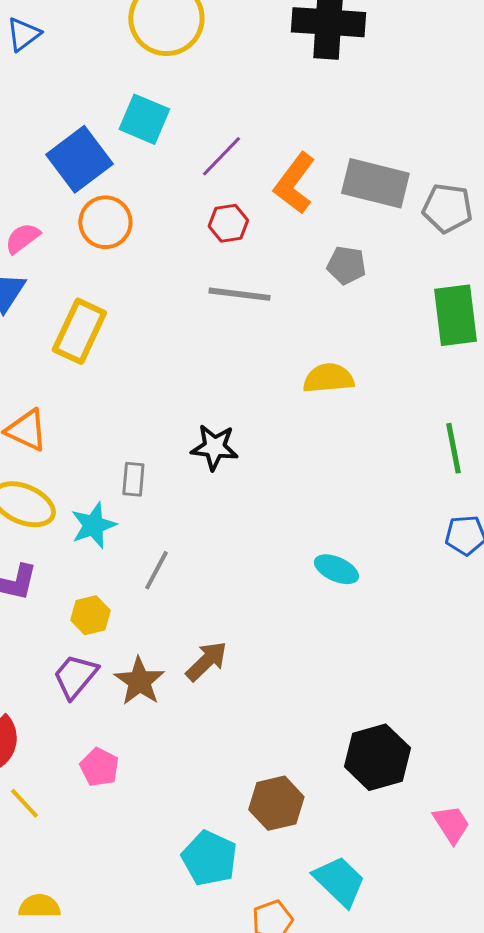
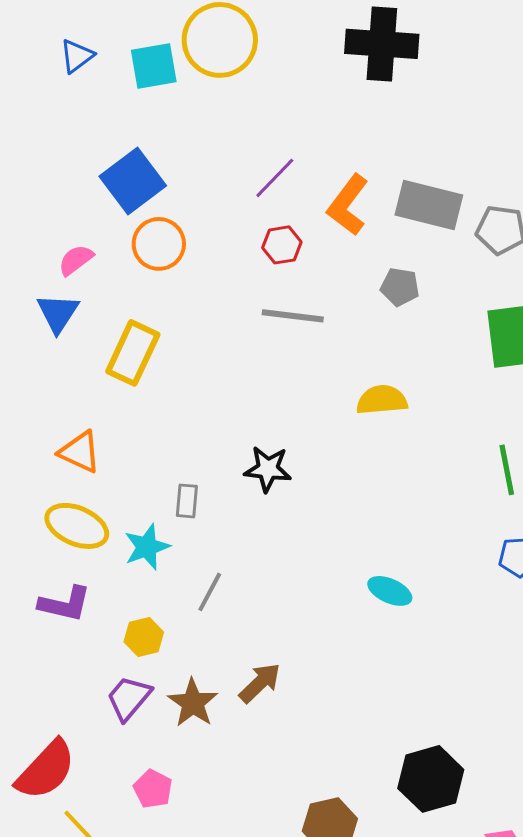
cyan square: (144, 119) -> (154, 66), moved, turned -33

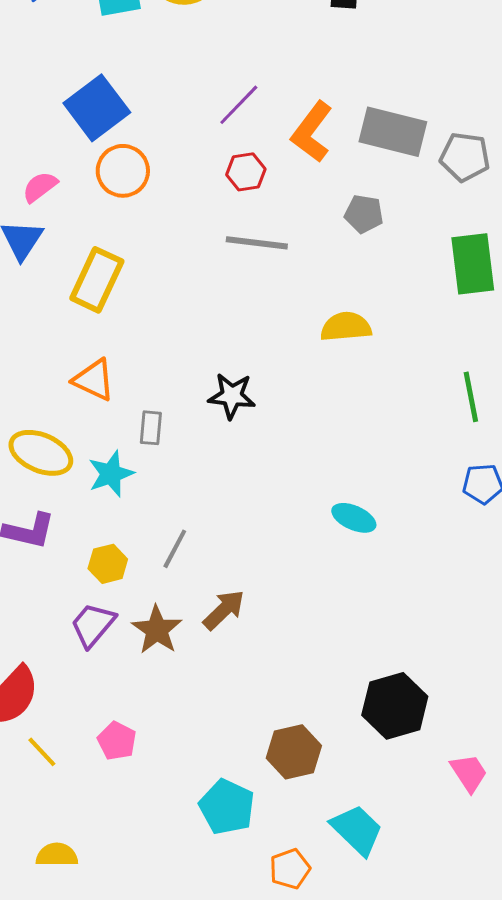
orange triangle: (80, 452) -> (94, 380), moved
gray line: (210, 592) -> (175, 549), moved
pink pentagon: (153, 789) -> (117, 741), moved

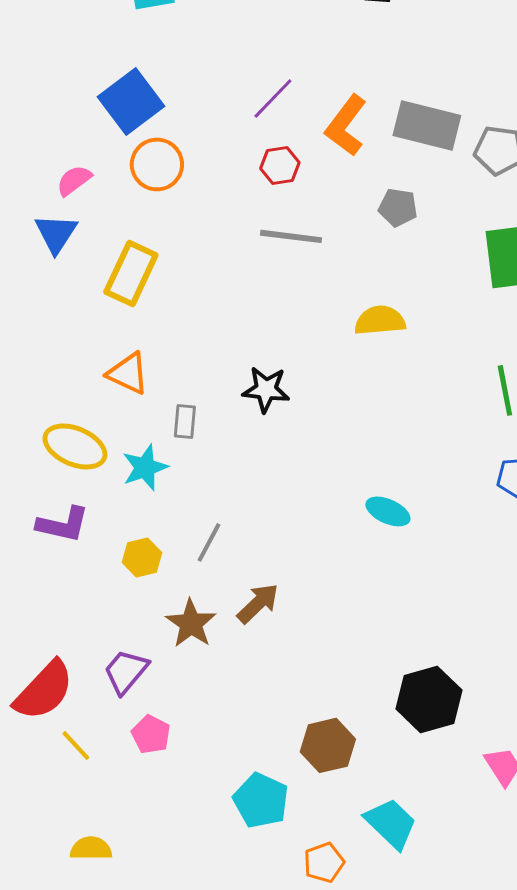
purple trapezoid: (93, 625) -> (126, 671), moved

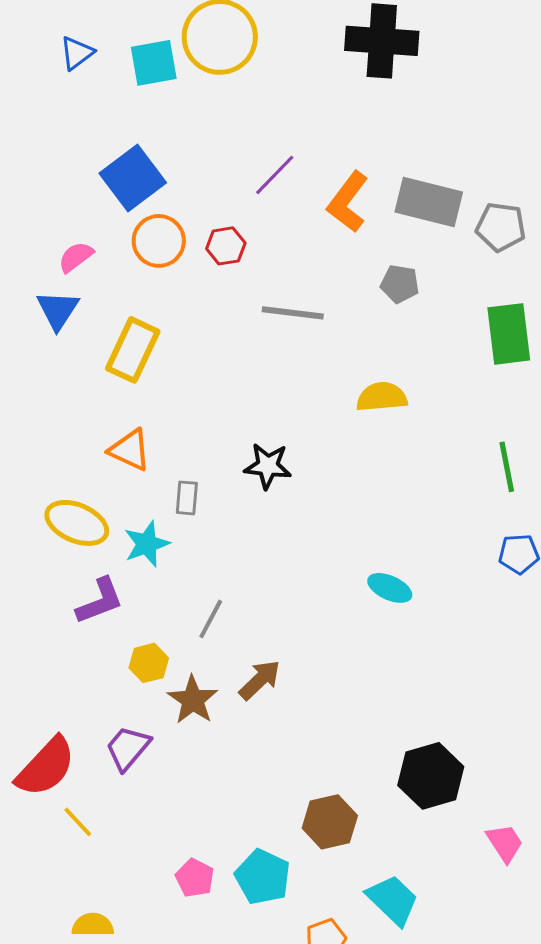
red hexagon: (280, 165) -> (226, 246), moved
purple L-shape: (63, 524) -> (100, 601), moved, turned -34
yellow hexagon: (142, 557) -> (149, 663), moved
pink pentagon: (151, 734) -> (195, 878), moved

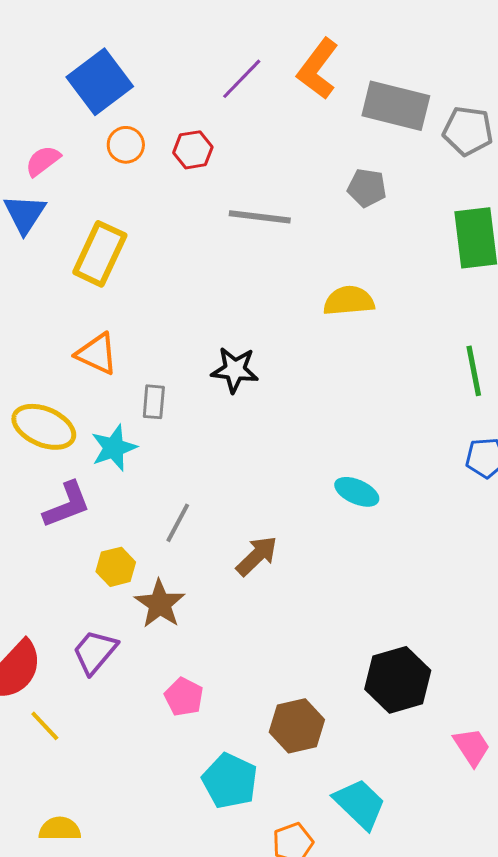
orange L-shape: (348, 202) -> (318, 69), moved
orange circle: (159, 241) -> (126, 145), size x0.7
brown arrow: (260, 680) -> (257, 556), moved
pink pentagon: (195, 878) -> (184, 697), moved

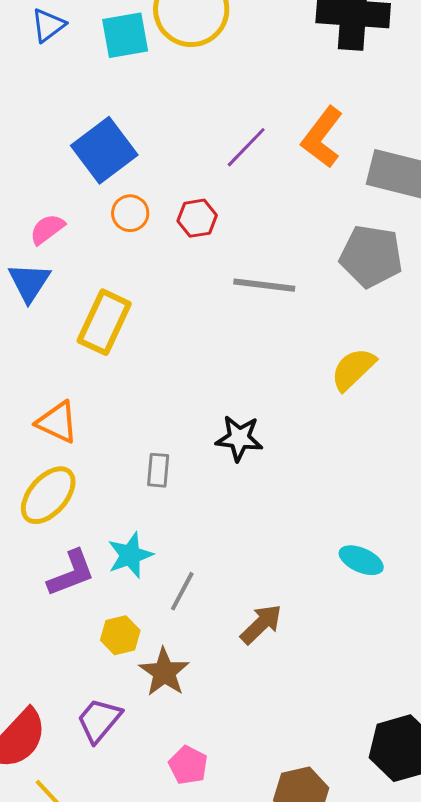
gray pentagon: (367, 188) -> (371, 256), size x1.6
yellow semicircle: (349, 301) -> (353, 369), turned -39
orange triangle: (97, 354) -> (57, 422), moved
yellow ellipse: (44, 427) -> (48, 495), turned -72
cyan star: (114, 448) -> (130, 555), moved

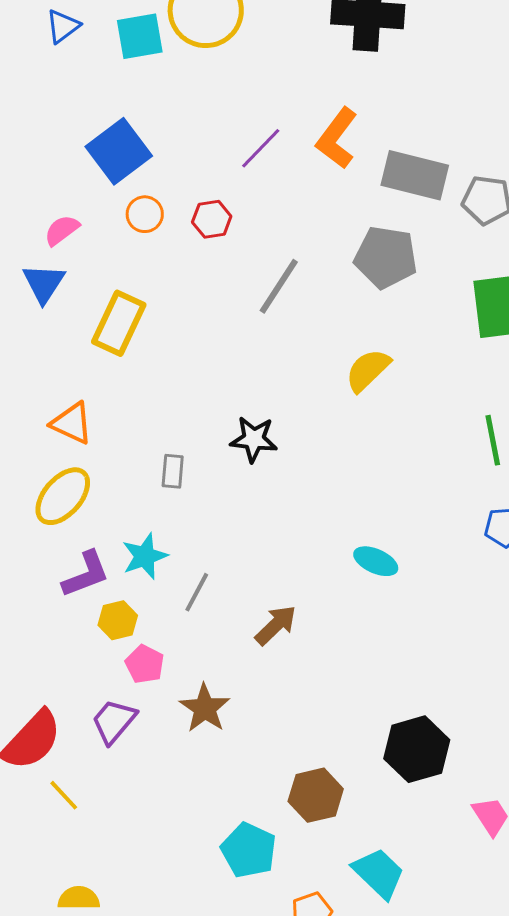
gray line: (264, 285) -> (279, 286), turned -64
yellow hexagon: (120, 635) -> (118, 620), moved
brown star: (164, 672) -> (205, 708), moved
pink pentagon: (188, 765) -> (145, 664), moved

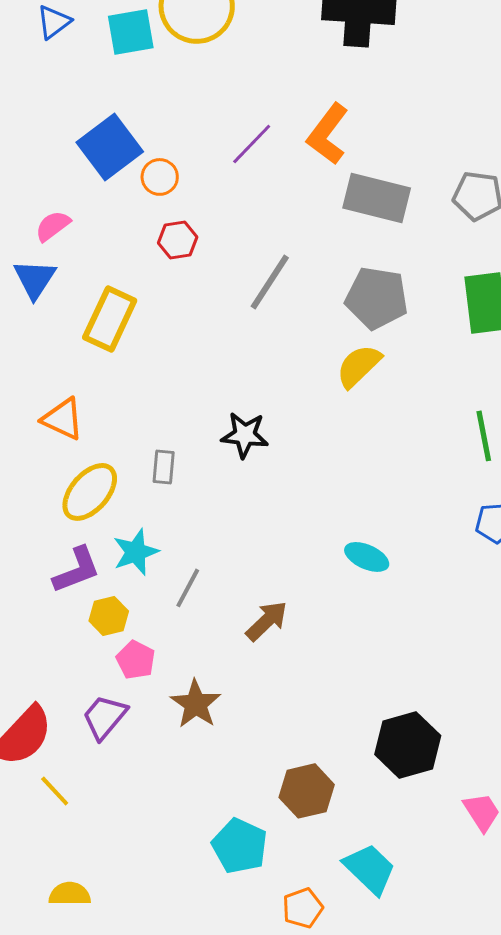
gray rectangle: (415, 175) -> (377, 198), moved
orange circle: (145, 214) -> (160, 177), moved
red hexagon: (212, 219) -> (178, 240), moved
gray pentagon: (386, 257) -> (377, 298), moved
yellow ellipse: (63, 496) -> (90, 492), moved

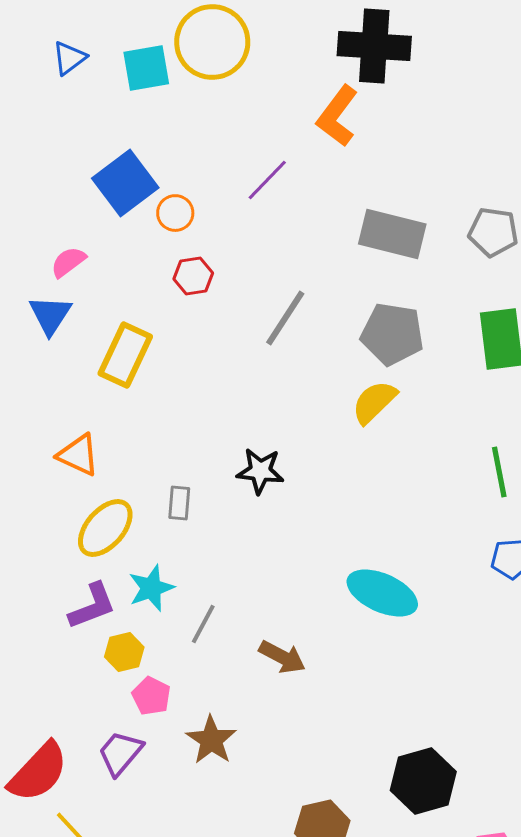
orange L-shape: (328, 134) -> (337, 116), moved
cyan ellipse: (367, 557) -> (382, 593), size x1.6
brown arrow: (267, 621) -> (282, 657), turned 72

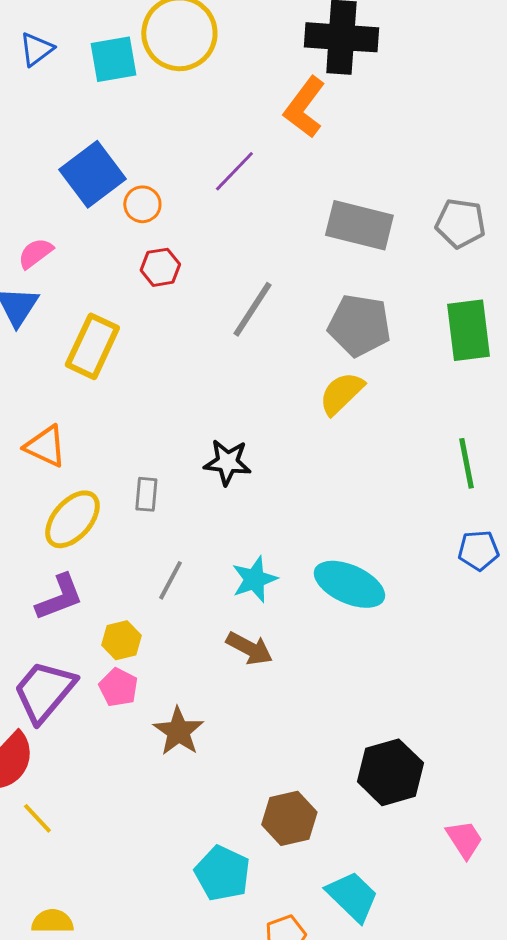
cyan star: (151, 588) -> (254, 579), moved
gray line: (203, 624) -> (170, 580), moved
yellow hexagon: (124, 652) -> (121, 640), moved
purple trapezoid: (120, 753) -> (44, 691), moved, size x1.4

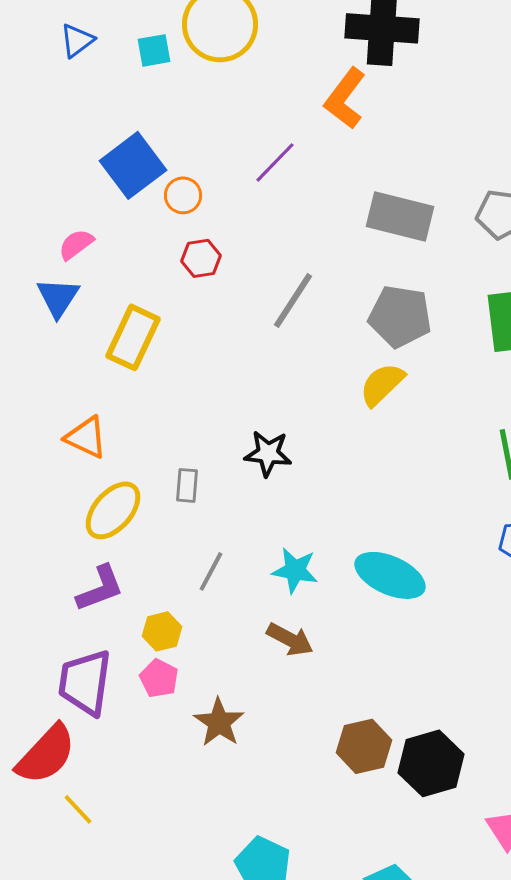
cyan square: (113, 59) -> (154, 50), size x0.7
cyan star: (254, 579) -> (295, 570), turned 30
purple trapezoid: (44, 691) -> (85, 682), turned -32
brown hexagon: (289, 818) -> (364, 746), moved

